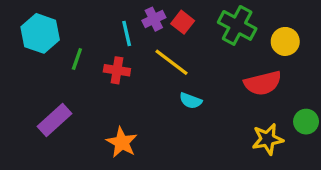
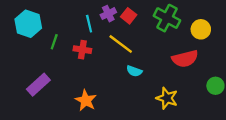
yellow star: (268, 139) -> (167, 98), moved, turned 30

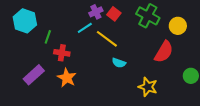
cyan line: (89, 24) -> (85, 28), moved, turned 70
red cross: (82, 50) -> (62, 53), moved
red semicircle: (185, 59) -> (164, 52), turned -45
orange star: (86, 100) -> (67, 78), moved

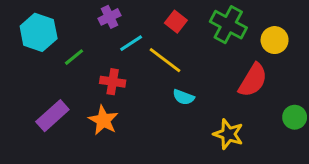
purple cross: (96, 12) -> (110, 17), moved
green line: (48, 37) -> (74, 57), turned 32
red cross: (62, 53) -> (113, 82), moved

